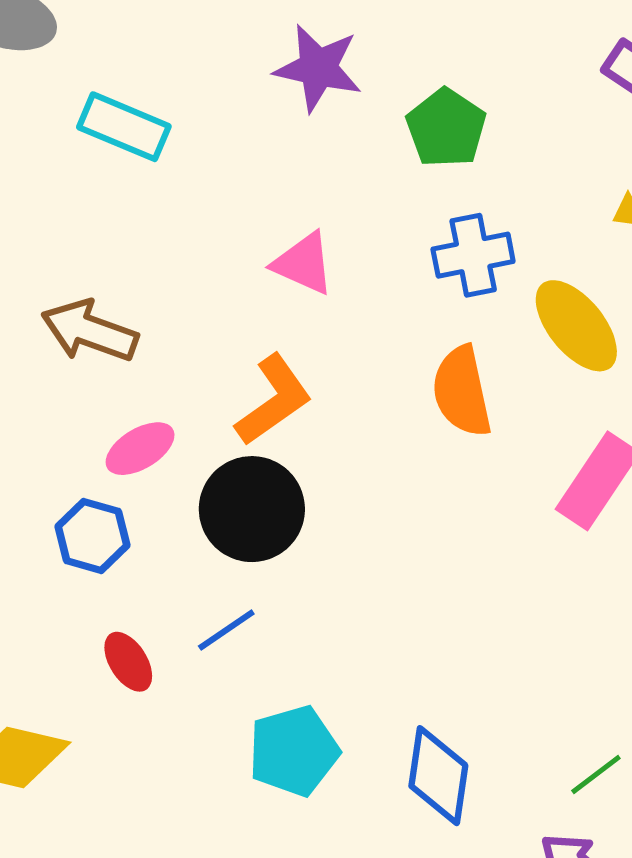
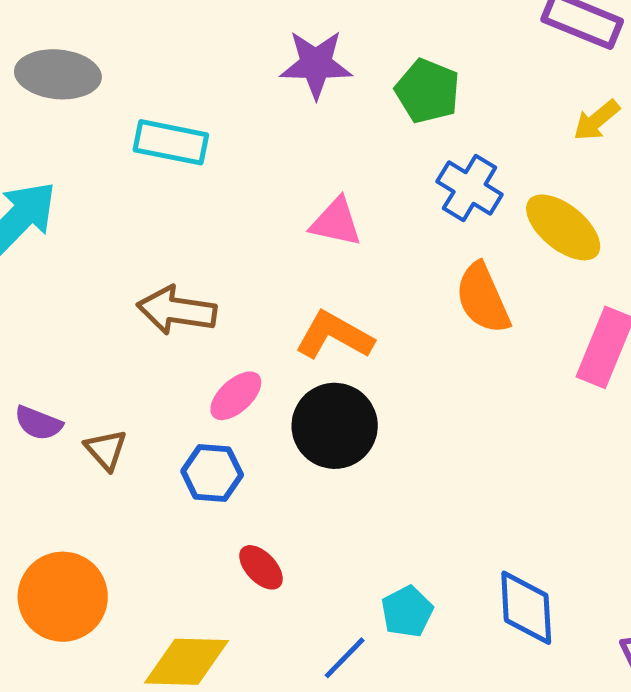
blue cross: (473, 255) -> (470, 188), turned -36
orange L-shape: (274, 400) -> (334, 336), turned -104
blue line: (226, 630) -> (345, 658), moved
cyan pentagon: (294, 751) -> (407, 612), size x0.7

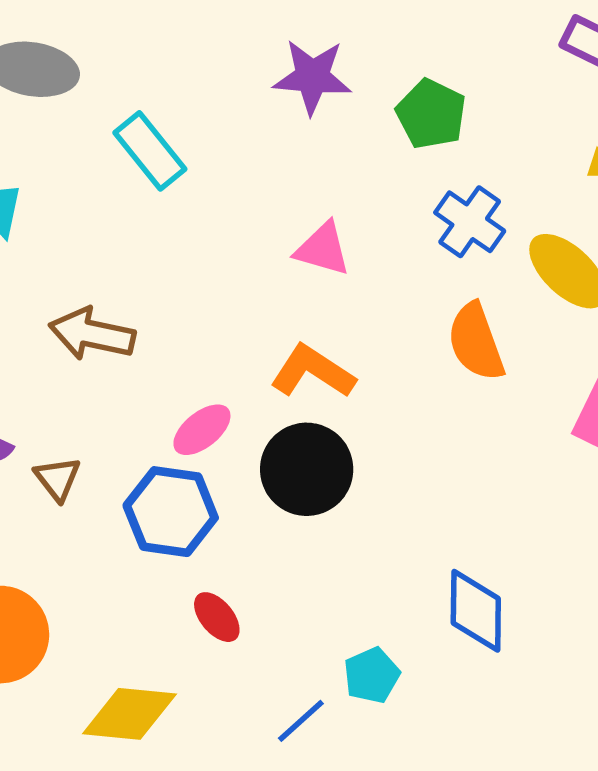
cyan rectangle: (171, 142) -> (150, 151), turned 36
brown arrow: (177, 310) -> (92, 334), moved
blue hexagon: (212, 473) -> (171, 512), size x1.4
blue diamond: (526, 608) -> (476, 611), moved

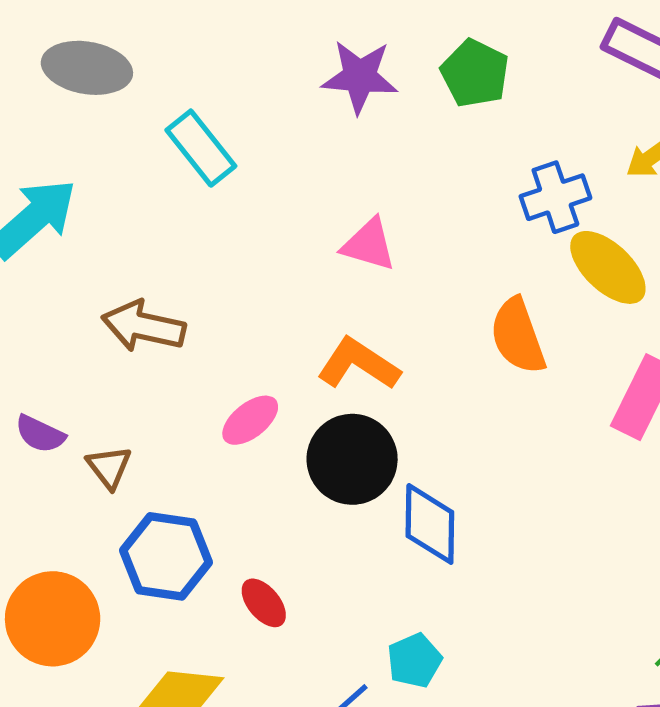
green pentagon: (431, 114) -> (475, 73), moved
blue cross: (470, 222) -> (555, 197), moved, turned 36
blue hexagon: (171, 512) -> (166, 556), moved
blue diamond: (476, 611) -> (430, 524), moved

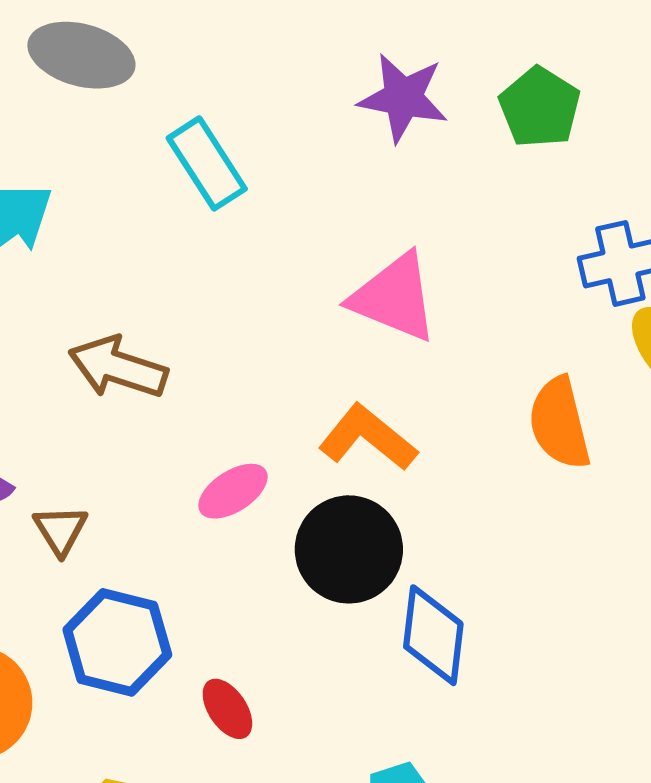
pink triangle: (369, 245) -> (394, 297), size x1.4

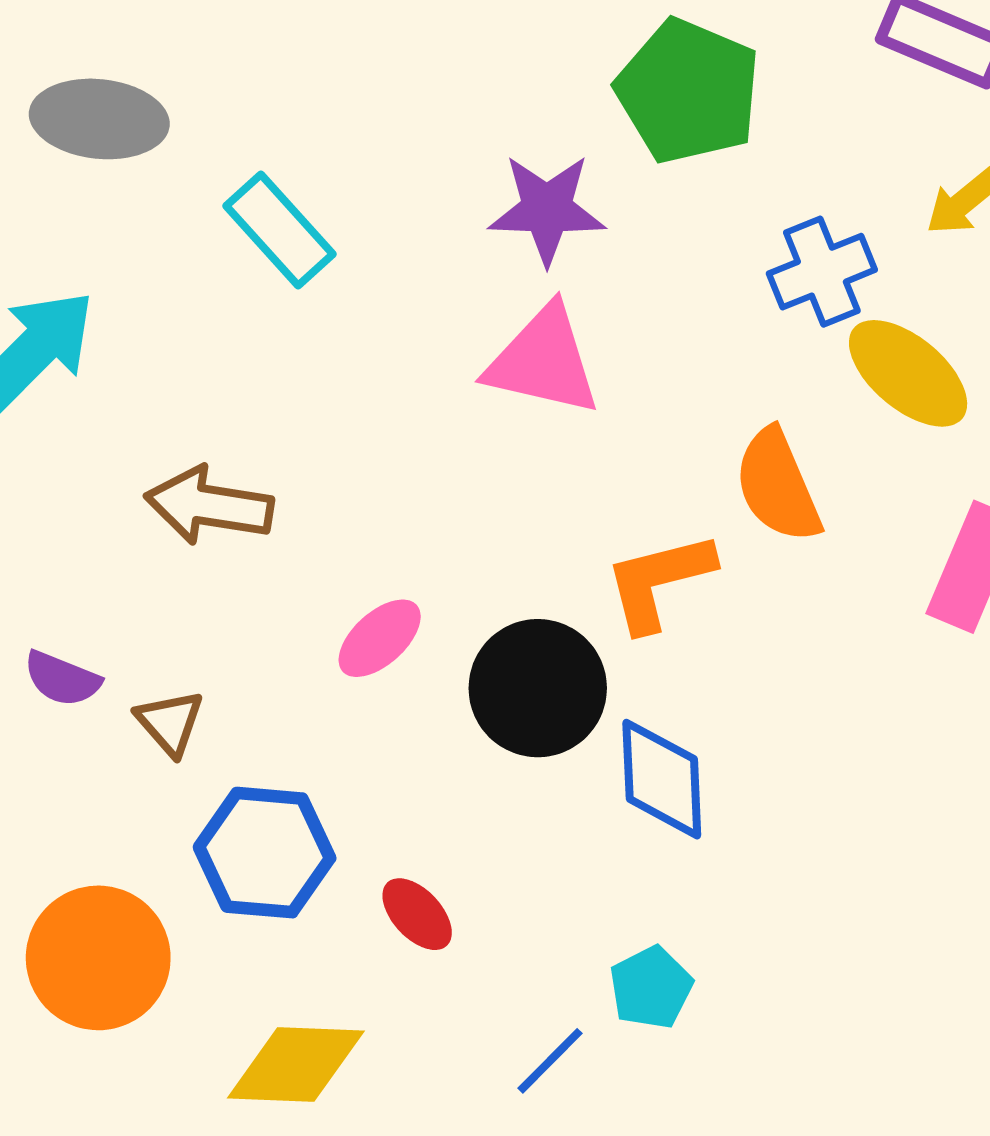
purple star: (403, 98) -> (547, 209), moved
green pentagon: (540, 107) -> (688, 91), size x1.4
orange L-shape: (368, 438) -> (659, 581), moved, turned -44

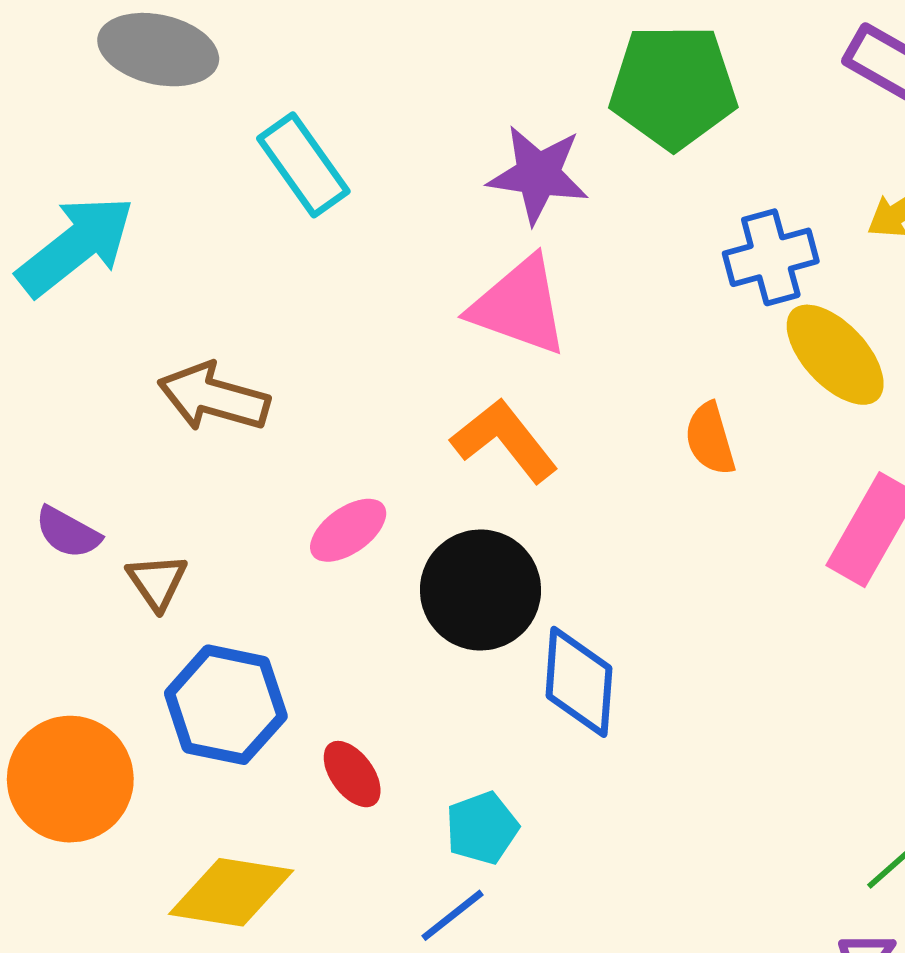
green pentagon: (688, 91) -> (673, 87), turned -30
orange semicircle: (778, 486) -> (710, 439), size x0.7
orange L-shape: (659, 581) -> (504, 440), moved, turned 59
cyan pentagon: (651, 988) -> (482, 828), moved

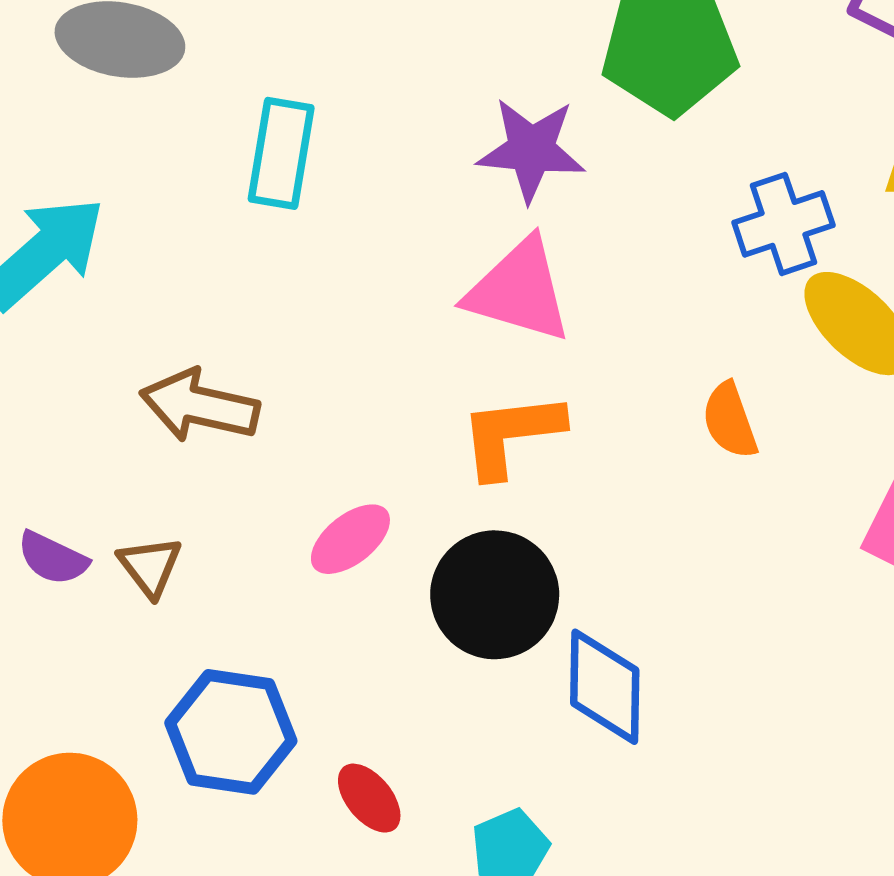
cyan rectangle: (303, 165) -> (281, 153), turned 48
orange L-shape: (504, 440) -> (511, 434), turned -55
brown triangle: (157, 582) -> (150, 566), moved

